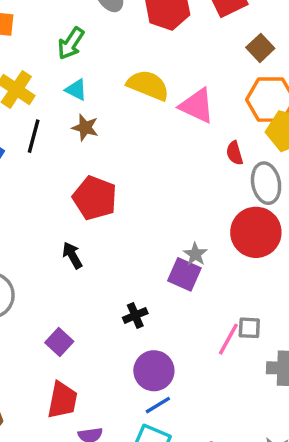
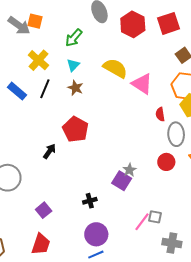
cyan triangle: (76, 90) -> (73, 65), turned 40
red circle: (256, 232) -> (166, 162), size x0.6
black arrow: (72, 255) -> (49, 151), moved, turned 56

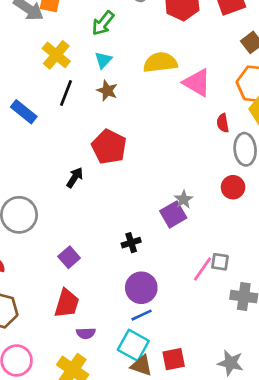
yellow semicircle: (115, 68) -> (160, 62), turned -35
blue rectangle: (17, 91) -> (24, 112), moved
purple square: (122, 181) -> (173, 214), turned 30

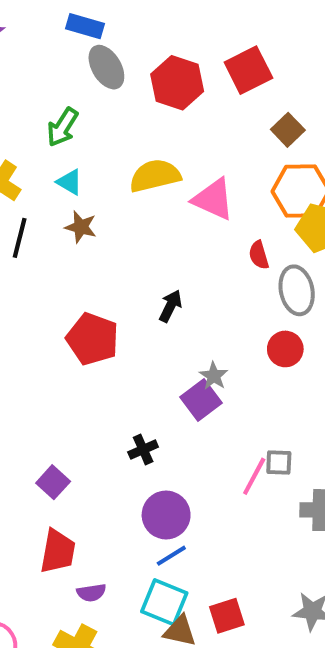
cyan triangle: (103, 60) -> (70, 182), turned -36
red pentagon: (109, 147) -> (93, 339), moved
black arrow: (75, 178) -> (170, 306), moved

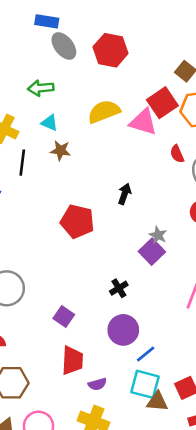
red square: (248, 70) -> (162, 103), moved
green arrow: (63, 127) -> (41, 88), turned 60
purple circle: (166, 515) -> (123, 330), moved

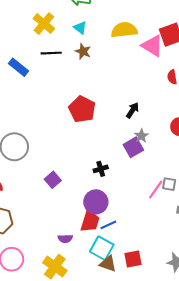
black line: (22, 163) -> (51, 53), turned 66
black arrow: (125, 194) -> (132, 110), moved
red trapezoid: (72, 360) -> (90, 221), moved

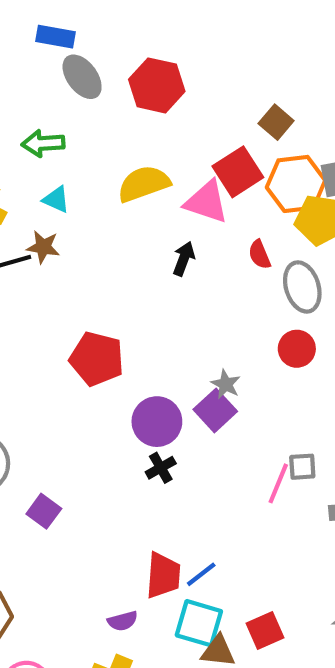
brown star: (83, 51) -> (43, 247), moved
black arrow: (132, 110) -> (184, 259), moved
purple square: (53, 180) -> (44, 511), moved
purple circle: (96, 202) -> (157, 422), moved

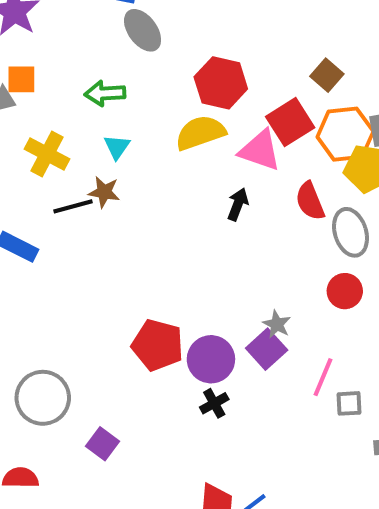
red hexagon: (157, 85) -> (221, 83), moved
cyan triangle: (56, 199) -> (117, 147), turned 40
red semicircle: (259, 255) -> (310, 201), size x1.4
red pentagon: (97, 359) -> (158, 345), moved
pink line: (278, 483) -> (323, 377), moved

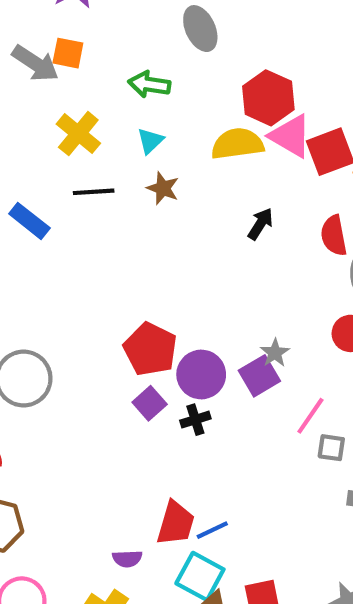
pink triangle: (260, 150) -> (291, 136), moved
brown star: (104, 192) -> (163, 188), moved
purple square: (102, 444) -> (150, 403), moved

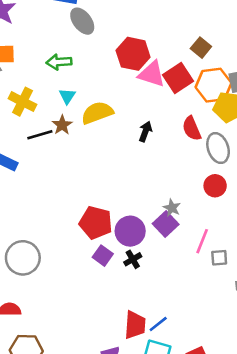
yellow semicircle: (237, 144) -> (97, 113), moved
brown star: (163, 188) -> (62, 125), moved, turned 30

